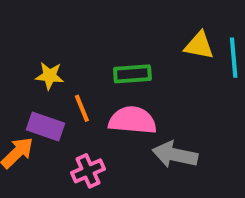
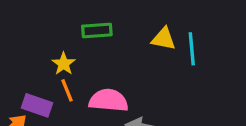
green rectangle: (132, 74) -> (97, 30), moved
yellow star: (50, 76) -> (64, 64), moved, turned 30

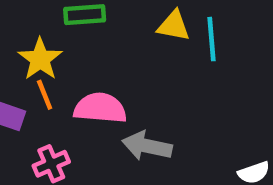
yellow star: (64, 64) -> (40, 59), size x1.4

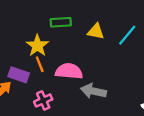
yellow triangle: (174, 26) -> (96, 32), moved
cyan line: (212, 39) -> (127, 35), turned 45

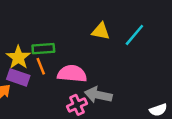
green rectangle: (61, 22) -> (43, 49), moved
yellow star: (37, 46) -> (18, 57), moved
pink cross: (43, 100) -> (77, 105), moved

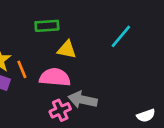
yellow triangle: (101, 31) -> (67, 50), moved
green rectangle: (43, 49) -> (47, 26), moved

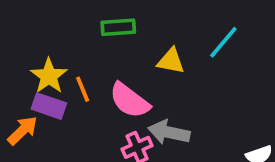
yellow triangle: (67, 50) -> (171, 61), moved
pink semicircle: (55, 77) -> (130, 100), turned -148

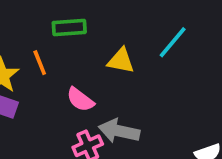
orange line: (83, 89) -> (40, 63), moved
pink semicircle: (130, 100) -> (80, 100), size x0.7

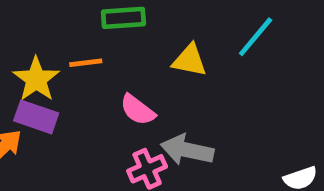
orange line: (40, 63) -> (86, 63), turned -75

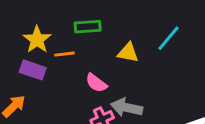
yellow star: (36, 79) -> (37, 40), moved
purple rectangle: (36, 117) -> (33, 70), moved

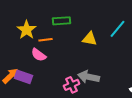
purple rectangle: (33, 70) -> (24, 77), moved
pink semicircle: (96, 83) -> (39, 55), moved

